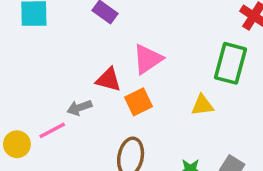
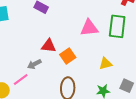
pink triangle: (148, 59) -> (89, 28), moved, turned 36
yellow triangle: (202, 105) -> (106, 64), moved

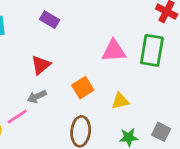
red triangle: (49, 46) -> (41, 65), moved, turned -49
yellow triangle: (106, 64) -> (120, 101), moved

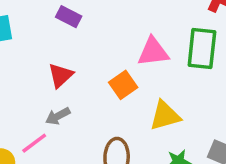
orange square: (83, 88) -> (123, 85), moved
yellow triangle: (120, 101) -> (165, 116), size x1.4

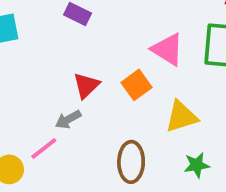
pink triangle: (153, 52) -> (168, 49), turned 40
red triangle: (61, 75) -> (86, 85), moved

